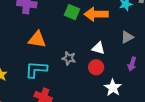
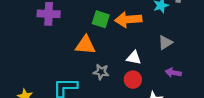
orange triangle: (37, 39) -> (85, 45), moved
purple arrow: (132, 64) -> (173, 73), turned 88

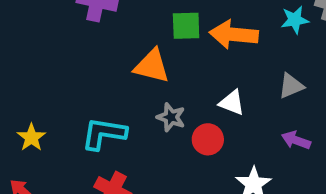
green square: (101, 19) -> (186, 26), turned -30
red circle: (133, 80) -> (208, 139), moved

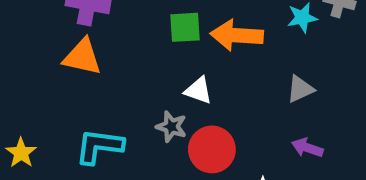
orange triangle: (152, 66) -> (82, 57), moved
white triangle: (232, 103) -> (198, 91), moved
red circle: (208, 139) -> (212, 149), size x1.4

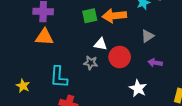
cyan L-shape: (99, 146) -> (59, 77), turned -85
red circle: (212, 149) -> (120, 57), moved

